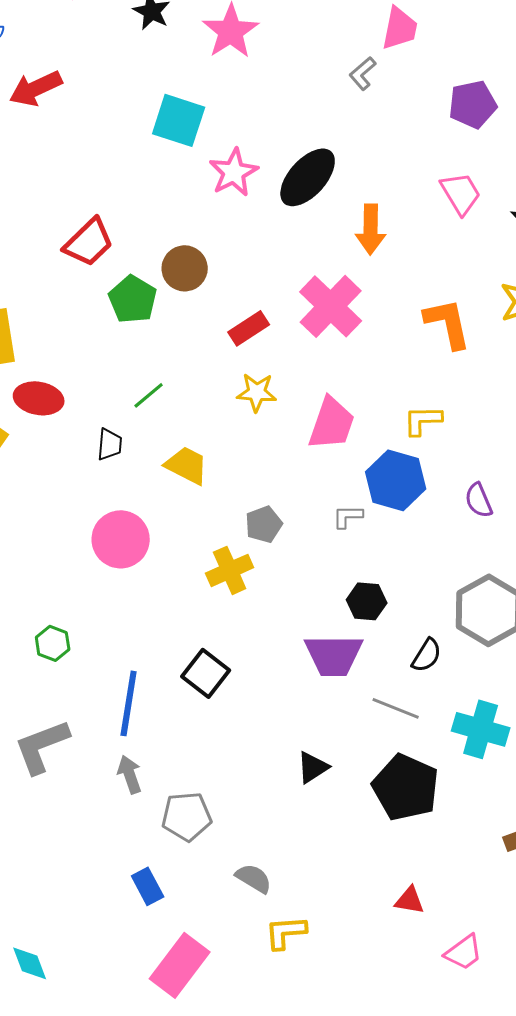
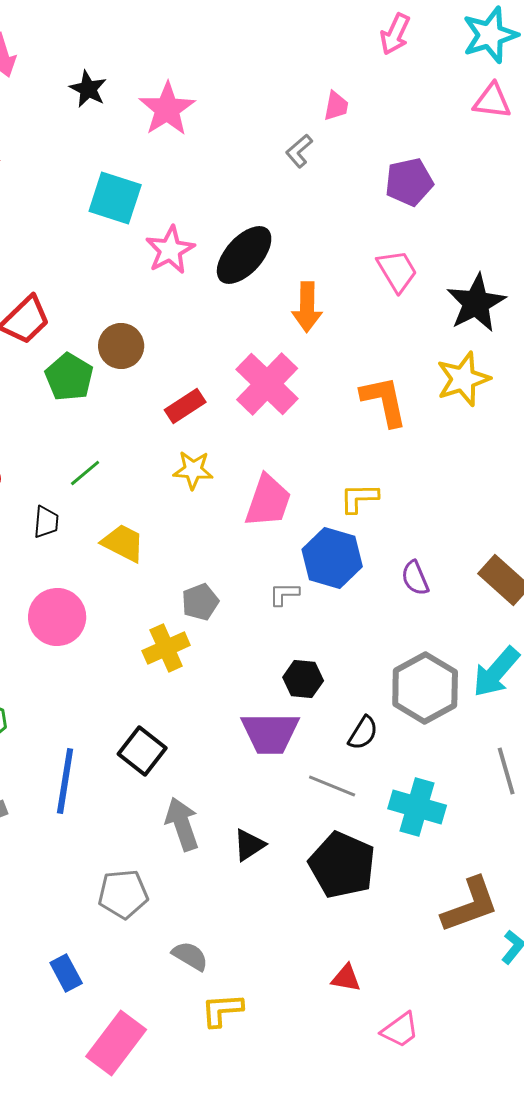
pink trapezoid: (400, 28) -> (336, 106), size x0.7
gray arrow: (130, 774) -> (182, 824), moved, size x1.4
blue rectangle: (148, 886) -> (66, 973), moved

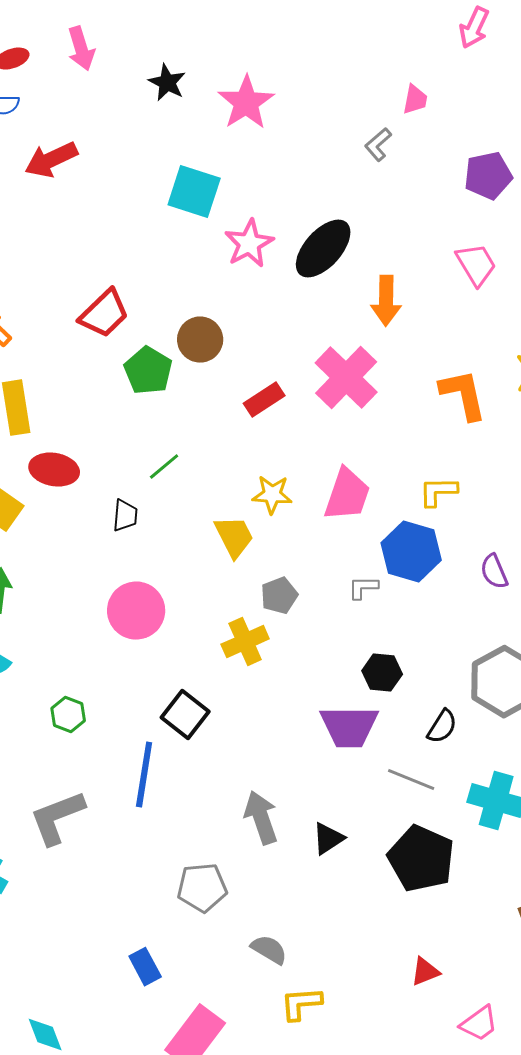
yellow star: (193, 470) -> (272, 495), moved
yellow trapezoid: (123, 543) -> (234, 537), moved, turned 36
black square: (142, 751) -> (185, 715), moved
red triangle: (346, 978) -> (425, 972), turned -32

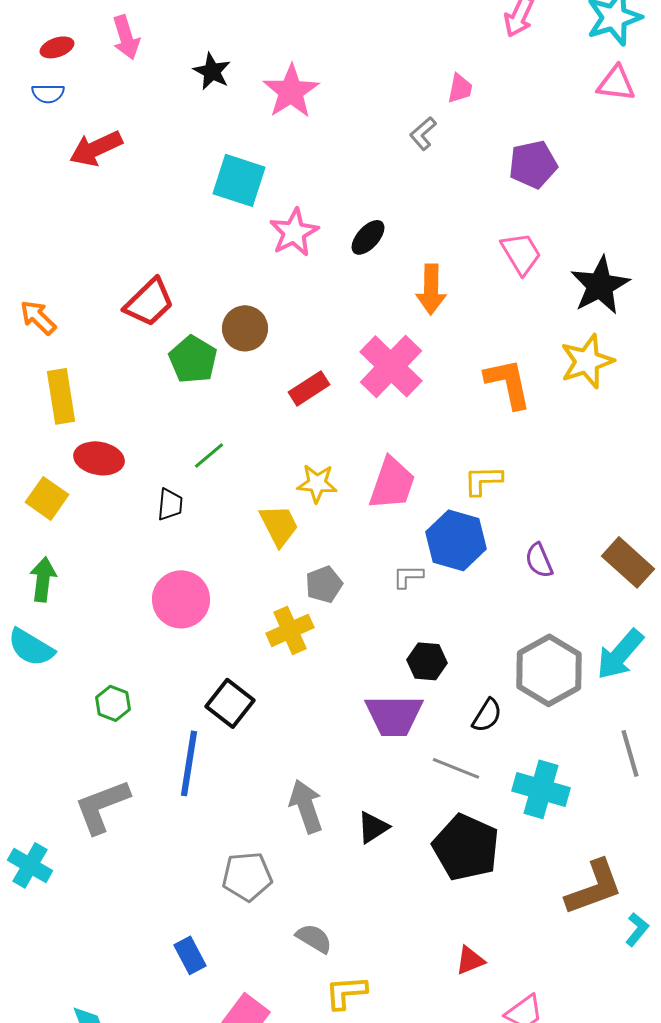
black ellipse: (323, 249) -> (368, 237), size x0.6

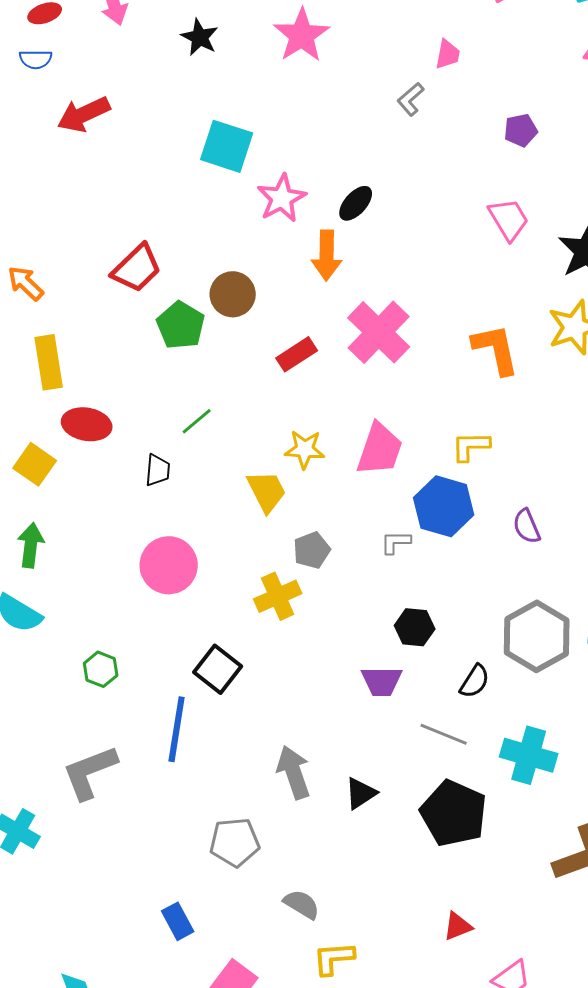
pink star: (291, 91) -> (302, 35), moved
purple pentagon: (533, 164) -> (521, 130), size x0.7
orange arrow: (431, 289) -> (327, 255), moved
purple trapezoid: (394, 715) -> (382, 681), size x0.7

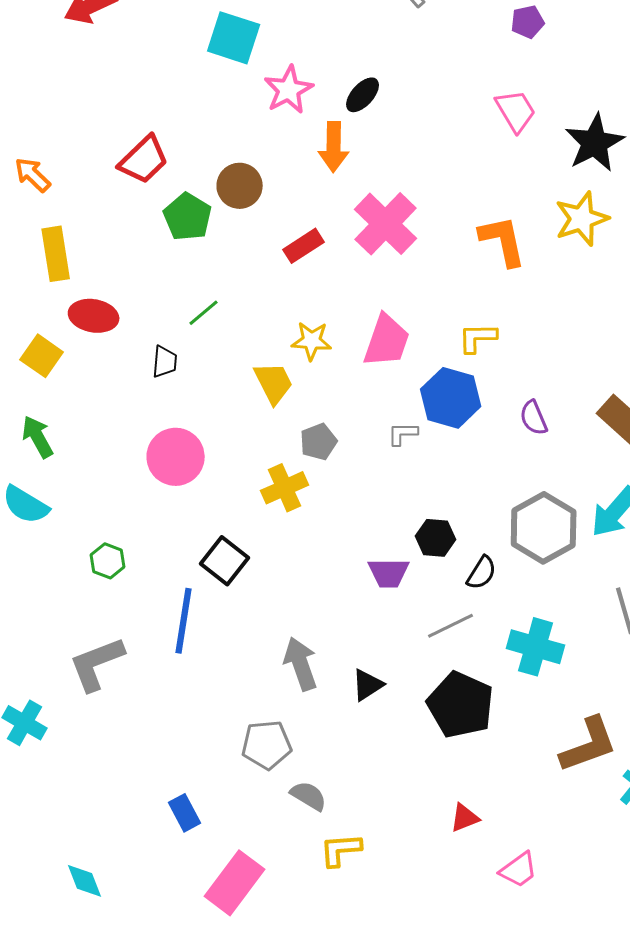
green arrow: (31, 545) -> (38, 437), turned -36
black hexagon: (415, 627) -> (436, 538), moved
gray line: (444, 734) -> (451, 626), turned -48
gray pentagon: (235, 842) -> (267, 745), moved

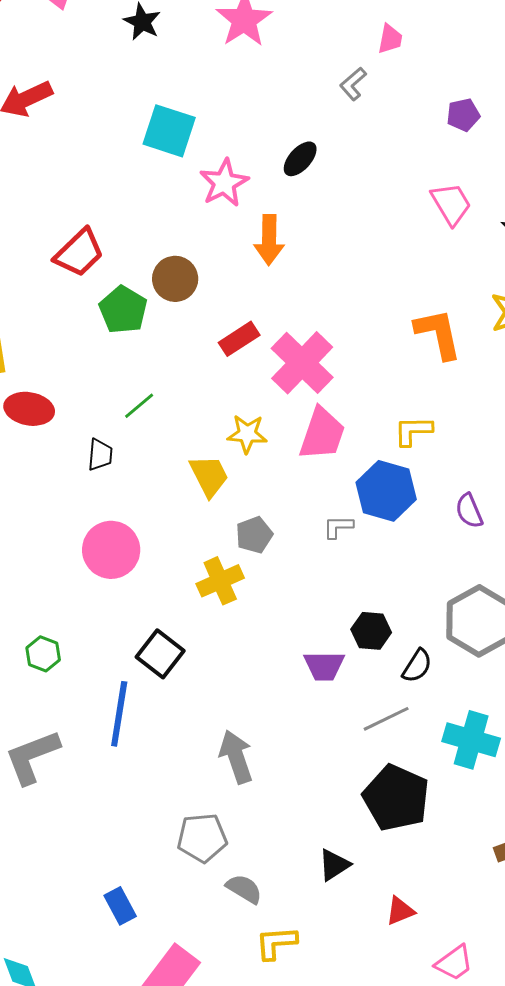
black ellipse: (363, 95) -> (300, 159), moved
pink cross: (386, 224) -> (302, 363), moved
black triangle: (368, 685) -> (334, 865), moved

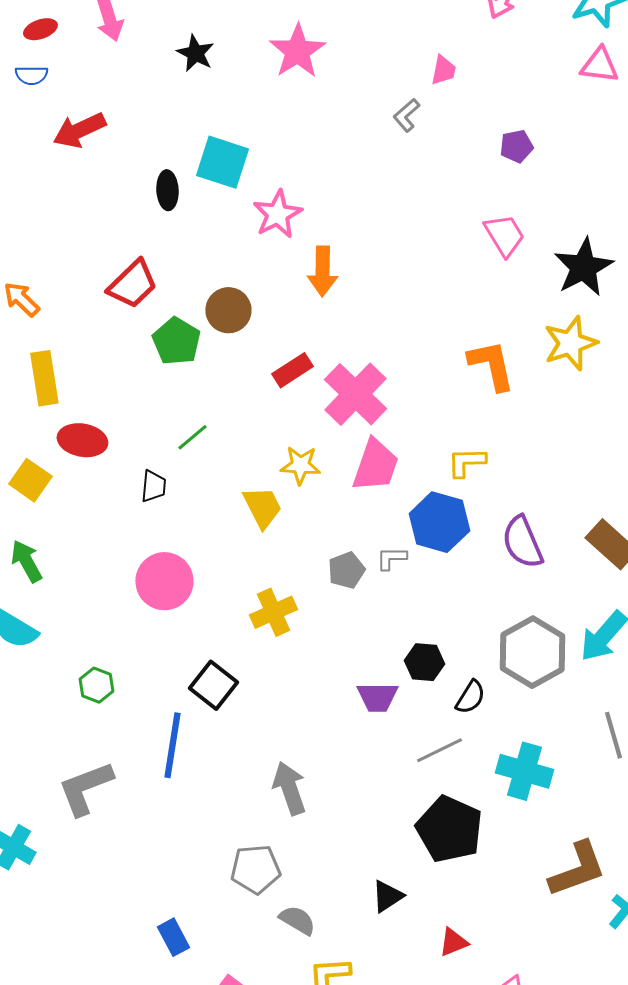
black ellipse: (300, 159) -> (167, 190), moved, turned -45
purple semicircle: (469, 511) -> (522, 542), size x1.5
gray pentagon: (254, 535) -> (346, 570), moved

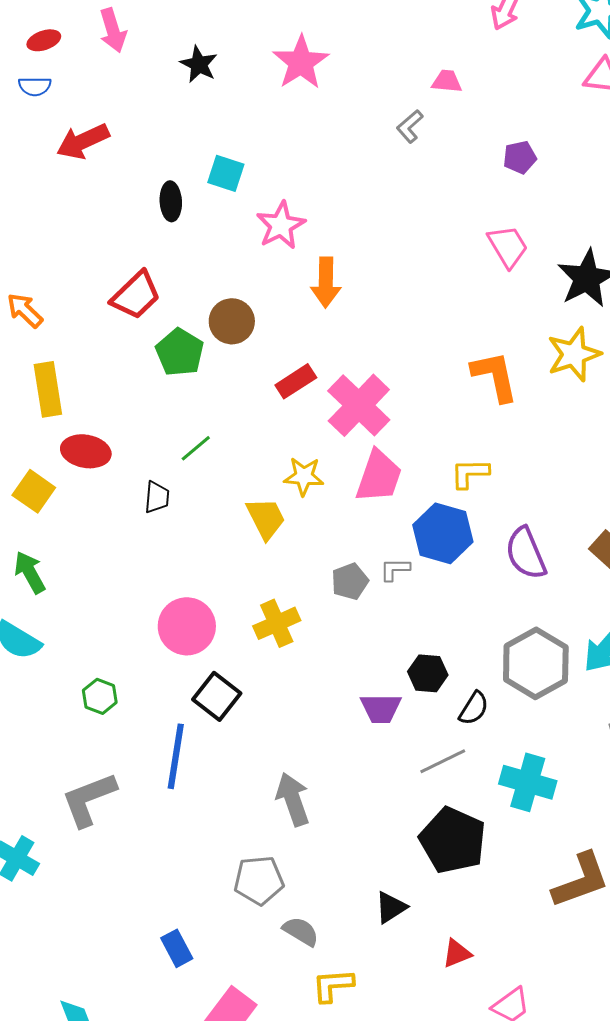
pink trapezoid: (443, 70) -> (447, 81), turned -96
cyan square: (222, 162) -> (226, 173), size x0.7
pink circle: (164, 581) -> (187, 626), moved

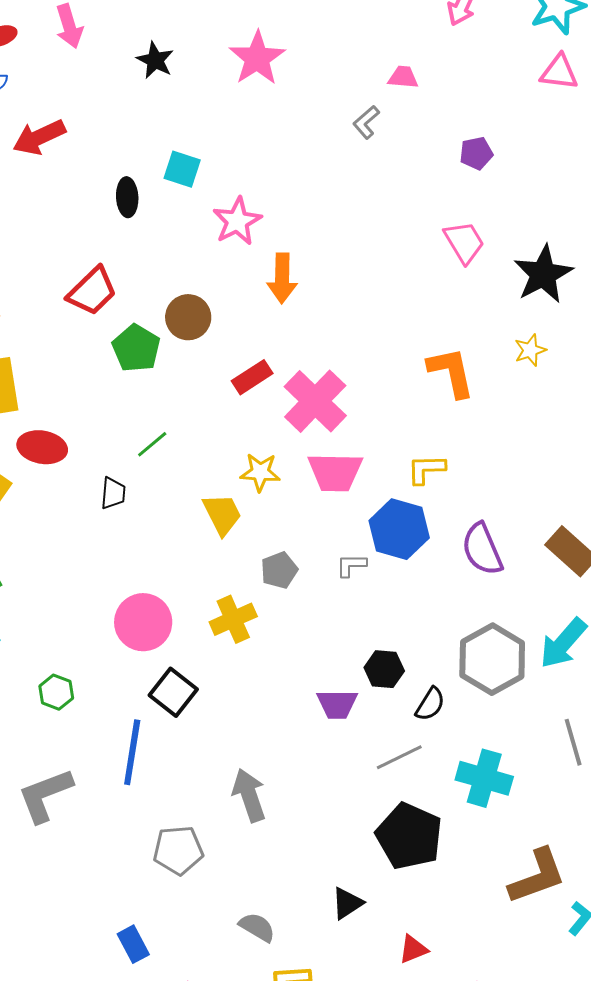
yellow star: (574, 354) -> (530, 350), size x0.6
pink trapezoid: (379, 476) -> (335, 472), turned 72
gray pentagon: (350, 581) -> (279, 570), moved
gray pentagon: (259, 880) -> (178, 850), moved

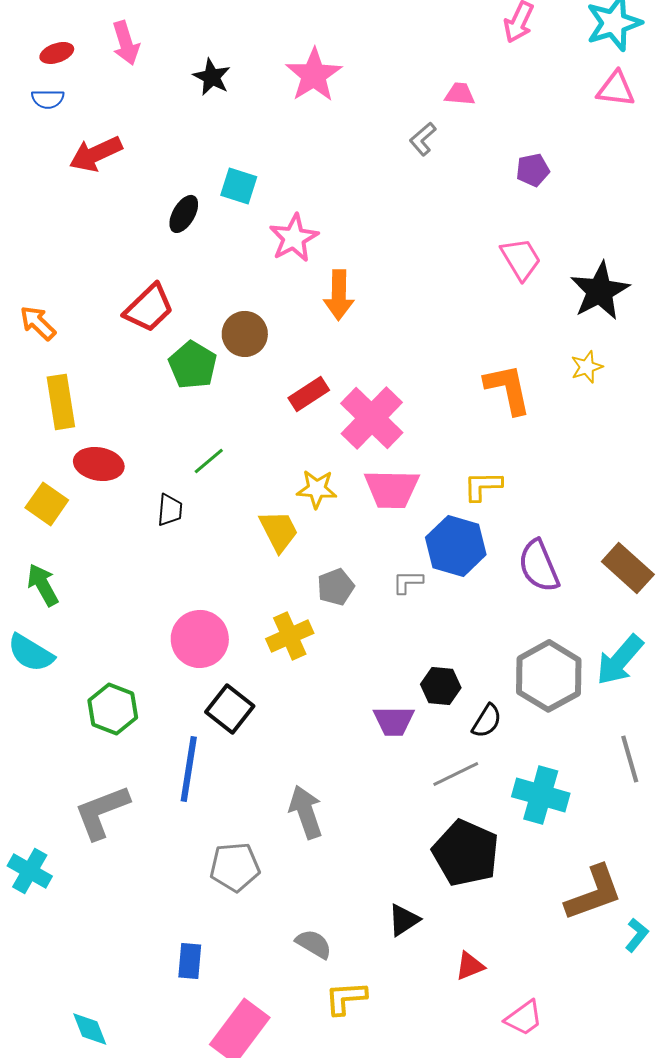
black ellipse: (127, 197) -> (184, 214), turned 33
green hexagon: (56, 692) -> (113, 709), size x1.4
blue rectangle: (133, 944) -> (190, 961), turned 33

